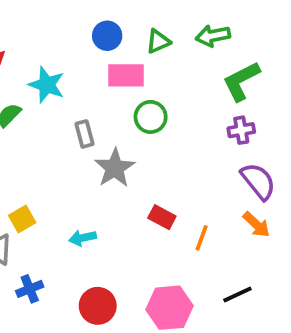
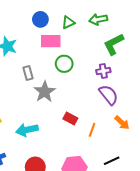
purple cross: (241, 130) -> (103, 71), moved
purple semicircle: (258, 181) -> (109, 95), moved
cyan arrow: (83, 238) -> (27, 130), size x1.5

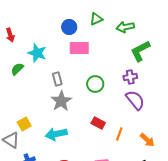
green triangle: (68, 22) -> (96, 19), moved
green circle: (64, 64) -> (95, 84), moved
gray star: (45, 92) -> (61, 101), moved
orange arrow: (122, 123) -> (147, 140), moved

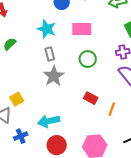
pink rectangle: (79, 48) -> (82, 29), moved
cyan star: (37, 53) -> (47, 29), moved
cyan arrow: (56, 134) -> (49, 121), moved

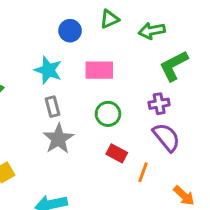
red rectangle: (91, 98) -> (117, 153), moved
orange line: (112, 109) -> (143, 172), moved

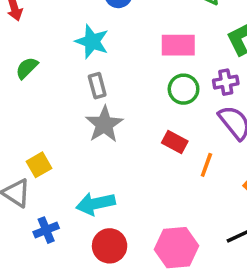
pink rectangle: (99, 70) -> (178, 45), moved
green circle: (108, 114) -> (184, 89), moved

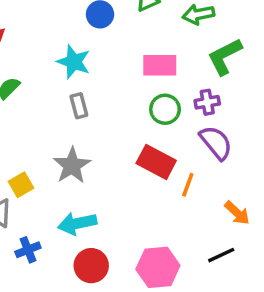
gray star: (104, 124) -> (72, 165), moved
red rectangle: (175, 142) -> (156, 162), size x1.5

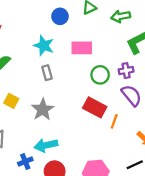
pink rectangle: (160, 65) -> (82, 48), moved
yellow square: (21, 185) -> (11, 101), moved, turned -32
blue cross: (28, 250) -> (25, 162), moved

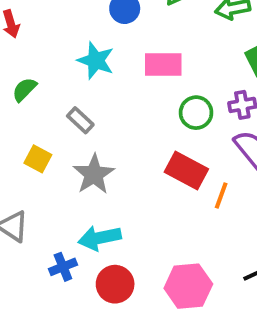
gray rectangle: (47, 73) -> (80, 120), moved, turned -32

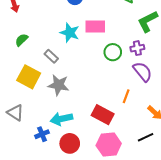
cyan star: (96, 61) -> (70, 33), moved
yellow square: (38, 159) -> (29, 77), size x1.6
red rectangle: (186, 170) -> (103, 115), moved
gray star: (94, 174) -> (58, 85), turned -30

